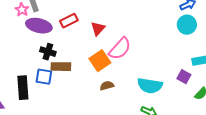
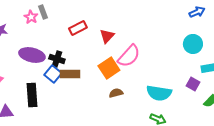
cyan circle: (187, 25) -> (193, 44), moved
purple ellipse: (39, 26) -> (32, 55), moved
blue square: (44, 77) -> (53, 74), moved, turned 30

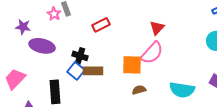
red triangle: (107, 36) -> (157, 28), moved
purple ellipse: (32, 55) -> (42, 46), moved
orange square: (109, 68) -> (132, 65), turned 35

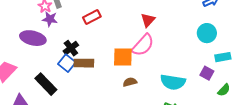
purple star: (23, 27) -> (50, 19), moved
black cross: (80, 56) -> (71, 48), turned 35
black rectangle: (55, 92) -> (46, 84), turned -40

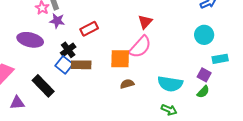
red rectangle: (92, 17) -> (89, 29), moved
purple star: (50, 19) -> (57, 21), moved
green semicircle: (224, 90) -> (203, 92), moved

